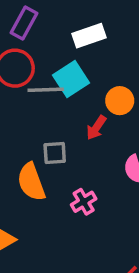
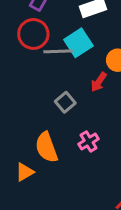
gray square: (55, 153) -> (65, 102), turned -36
orange semicircle: (31, 182) -> (46, 147), moved

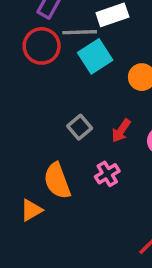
gray line: (58, 51) -> (80, 32), moved
red arrow: (99, 82) -> (121, 131), moved

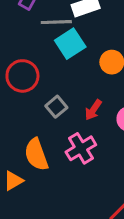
red circle: (42, 46) -> (22, 76), moved
pink cross: (107, 174) -> (81, 148), size x1.4

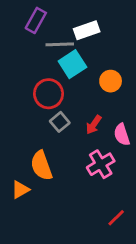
red circle: (22, 76) -> (49, 94), moved
pink cross: (81, 148) -> (101, 164), moved

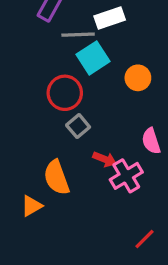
red arrow: (94, 125) -> (105, 159), moved, turned -102

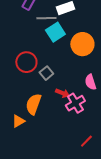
orange circle: (138, 78) -> (82, 44), size x1.5
red circle: (65, 93) -> (26, 62), moved
orange semicircle: (56, 178) -> (33, 104), turned 40

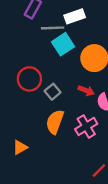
red arrow: (62, 93) -> (86, 91), moved
orange semicircle: (33, 104) -> (55, 122), moved

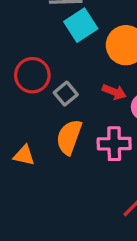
pink cross: (86, 126) -> (114, 144), turned 30
orange triangle: (20, 147) -> (24, 155), moved, turned 42

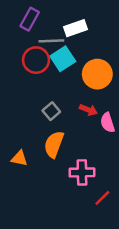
red circle: (32, 75) -> (36, 60), moved
pink cross: (114, 144) -> (82, 172), moved

